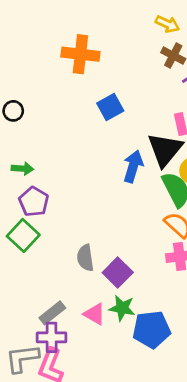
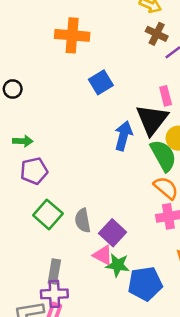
purple pentagon: (34, 202) -> (34, 171), turned 30
green square: (23, 235) -> (48, 214), moved
gray rectangle: (52, 313) -> (54, 272), turned -40
pink triangle: (95, 314) -> (103, 255), moved

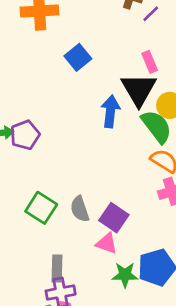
purple pentagon: (34, 171) -> (25, 135), moved
green star: (118, 265) -> (125, 275), moved

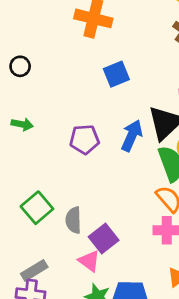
purple pentagon: (25, 135) -> (84, 139), moved
gray rectangle: (57, 268) -> (34, 270), turned 40

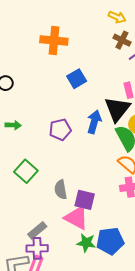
green square: (37, 208) -> (26, 171), moved
purple square: (104, 238) -> (85, 200), turned -30
pink triangle: (89, 261) -> (76, 218), size x1.5

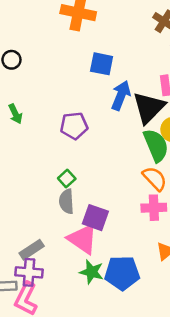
blue square: (77, 79) -> (102, 64), turned 36
blue arrow: (94, 122) -> (121, 95), moved
green arrow: (13, 125) -> (15, 114), turned 56
green square: (26, 171) -> (67, 178), moved, size x0.6

